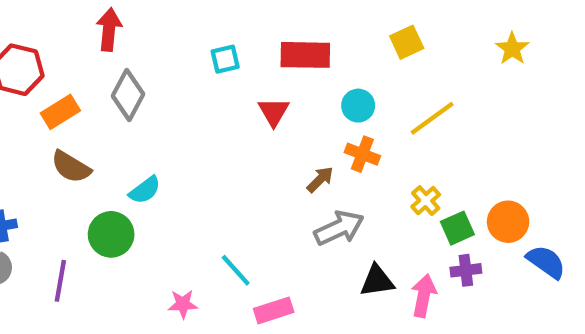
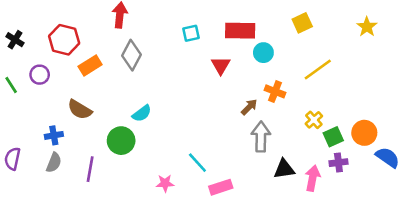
cyan circle: (358, 106) -> (263, 53), moved
brown semicircle: (71, 167) -> (80, 110), moved
gray arrow: (339, 228) -> (261, 137), turned -64

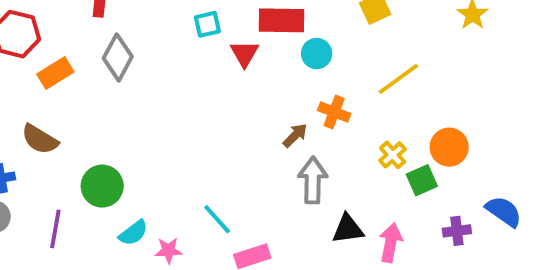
red triangle: (221, 66) -> (244, 54), moved
cyan semicircle: (142, 113) -> (133, 233), moved
orange circle: (364, 133) -> (449, 147), moved
purple cross: (338, 163) -> (457, 231), moved

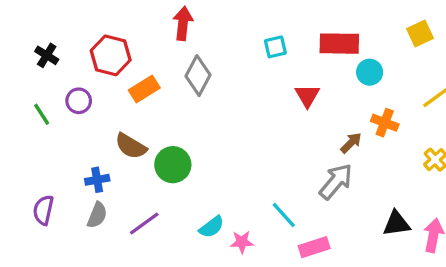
red triangle: (244, 54) -> (307, 96), moved
gray arrow: (313, 180) -> (336, 181), moved, turned 39
green circle: (102, 186) -> (173, 165), moved
purple line: (55, 229) -> (144, 224), turned 44

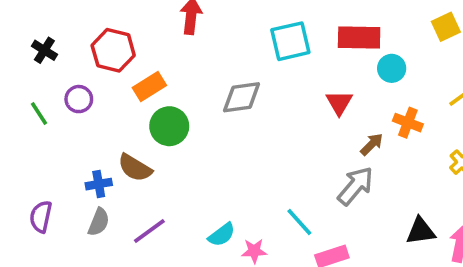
cyan square: (275, 47) -> (290, 41), size x1.6
gray diamond: (198, 76) -> (242, 97), moved, turned 54
red triangle: (307, 96) -> (339, 103), moved
brown semicircle: (131, 146) -> (135, 168), moved
green circle: (173, 165) -> (169, 126), moved

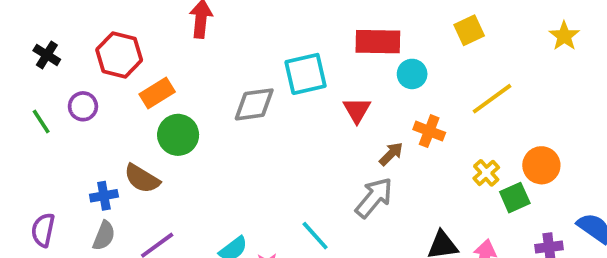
cyan square: (290, 41) -> (306, 74), moved

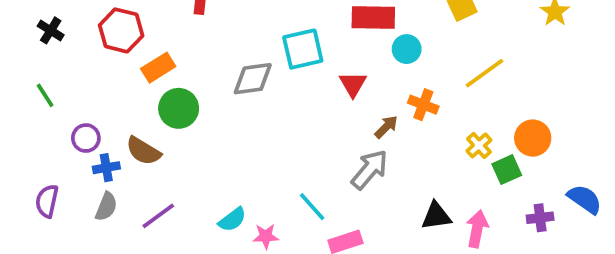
purple circle: (83, 106) -> (86, 138), moved

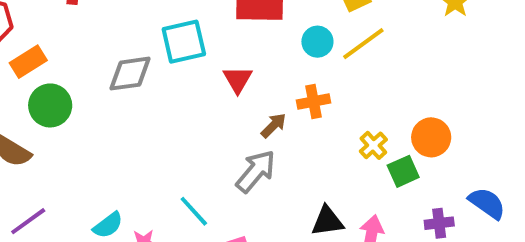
cyan circle: (407, 49) -> (317, 42), moved
yellow line: (485, 73) -> (363, 44), moved
orange cross: (423, 105) -> (313, 101), turned -32

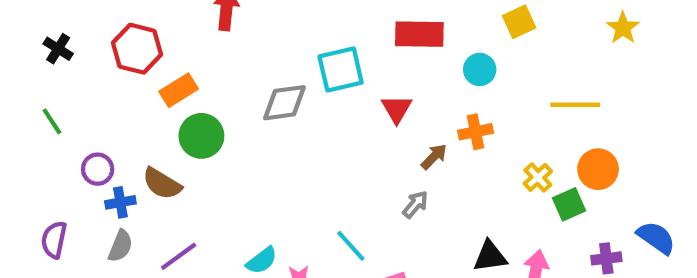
yellow line: (363, 44) -> (575, 105), moved, turned 36
gray arrow: (256, 171) -> (415, 204), size x0.6

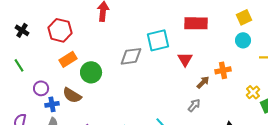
cyan circle: (480, 69) -> (243, 40), moved
orange rectangle: (179, 90) -> (68, 59), moved

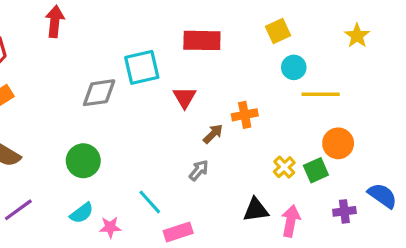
cyan circle: (243, 40) -> (294, 67), moved
green circle: (91, 72) -> (83, 161), moved
yellow cross: (253, 92) -> (284, 167), moved

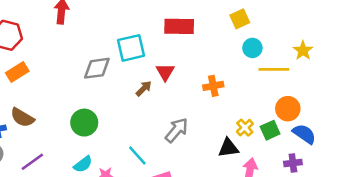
yellow star: (357, 36) -> (303, 50), moved
brown arrow: (213, 134) -> (144, 88), moved
gray arrow: (199, 170) -> (177, 130), size x1.5
blue semicircle: (382, 196) -> (304, 134), moved
black triangle: (256, 210) -> (228, 148), moved

